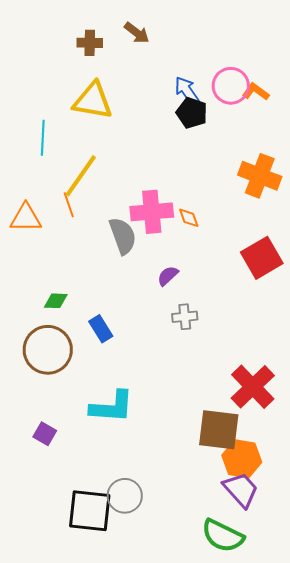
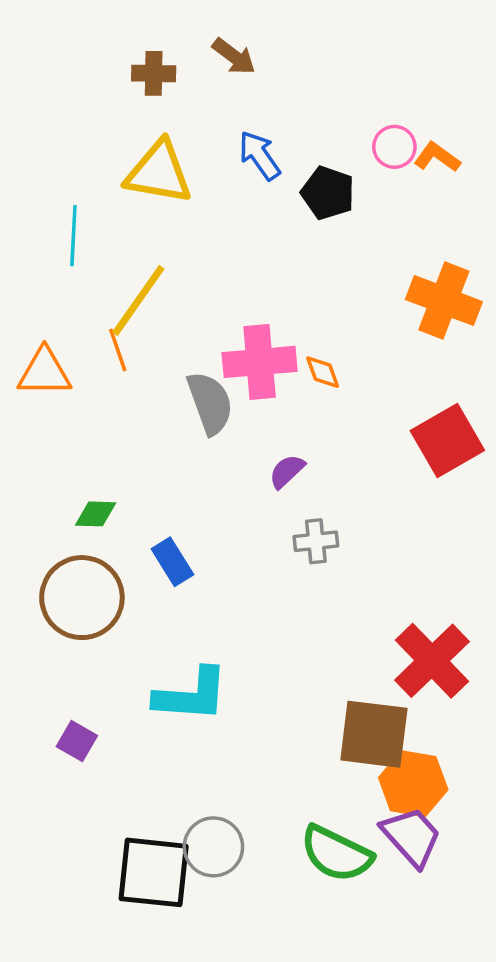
pink circle: (231, 86) -> (394, 147), size x0.7
blue arrow: (187, 91) -> (260, 155), moved
green semicircle: (223, 536) -> (336, 854), moved

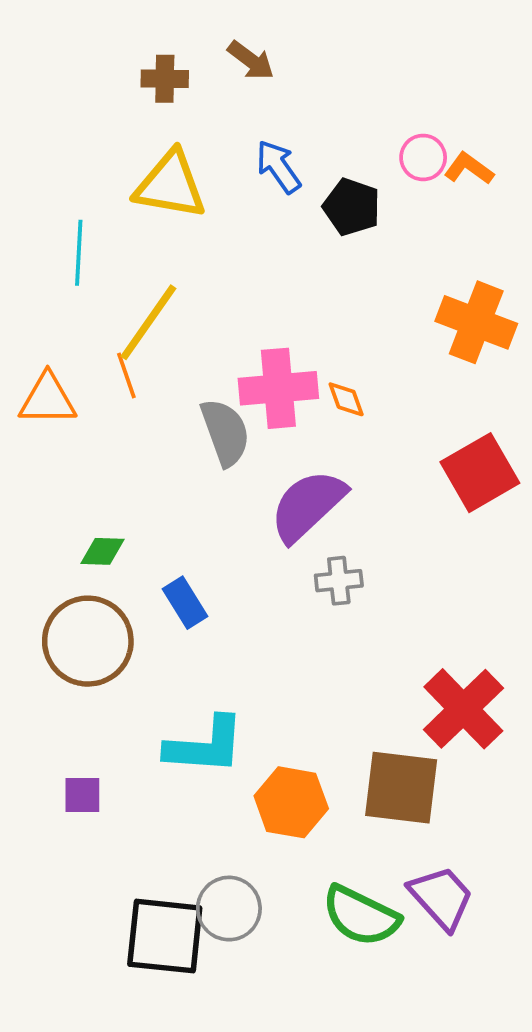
purple semicircle: (287, 471) -> (308, 506), size x2.0
purple square: (77, 741) -> (82, 795), turned -30
orange hexagon: (413, 784) -> (291, 802), moved

